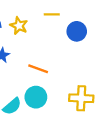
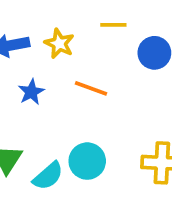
orange line: (38, 69) -> (91, 88), moved

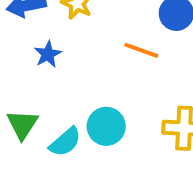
orange line: (91, 88) -> (141, 50), moved

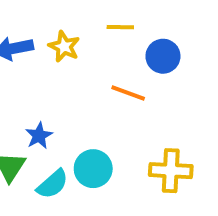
blue star: (48, 54) -> (39, 136), moved

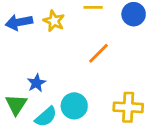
blue circle: (163, 56) -> (134, 14), moved
orange line: (128, 93) -> (99, 53), turned -65

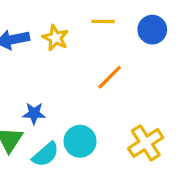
blue star: (36, 83) -> (34, 113), turned 30
yellow cross: (128, 107) -> (146, 143), turned -36

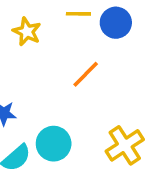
blue circle: (152, 30) -> (116, 23), moved

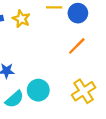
orange line: (86, 74) -> (77, 46), moved

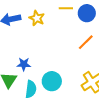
cyan semicircle: (14, 99) -> (31, 89), turned -42

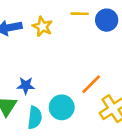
orange line: (86, 42) -> (91, 84), moved

